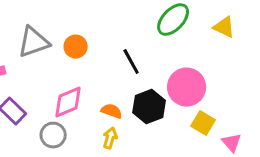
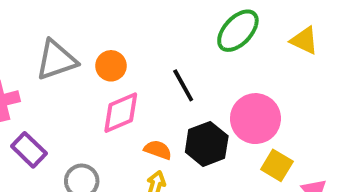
pink diamond: (68, 102) -> (121, 113), moved

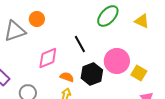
orange circle: (111, 66) -> (37, 19), moved
yellow square: (277, 165) -> (139, 73), moved

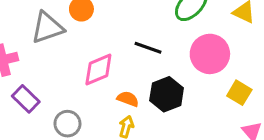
black line: (80, 44) -> (148, 48), turned -42
pink circle: (117, 61) -> (210, 54), moved

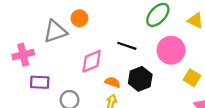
purple rectangle: (26, 99) -> (40, 82), turned -42

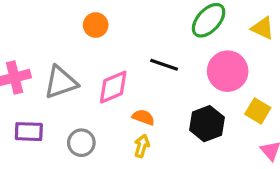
gray triangle: (55, 31) -> (61, 82), moved
black hexagon: (140, 79) -> (207, 124), moved
purple rectangle: (40, 82) -> (29, 132), moved

